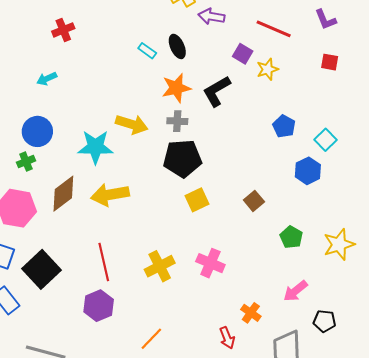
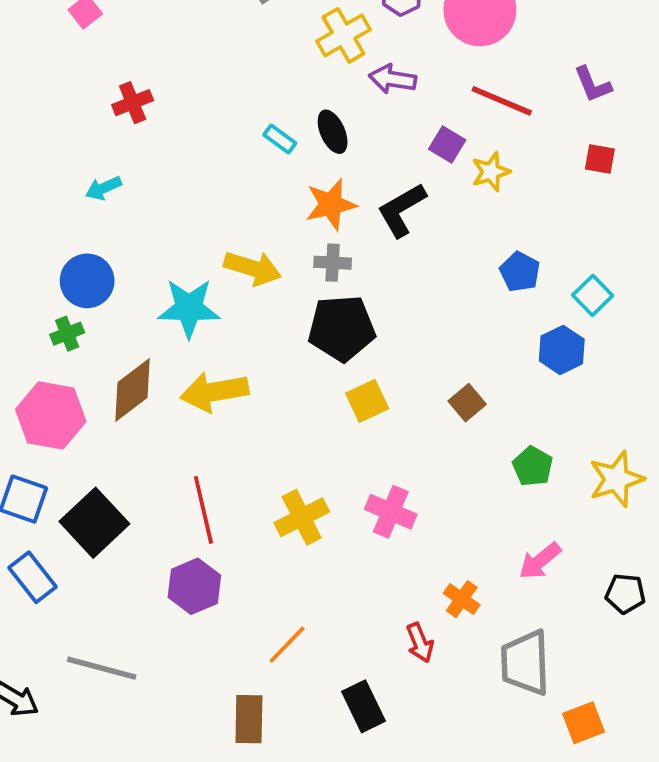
black pentagon: (324, 321) -> (625, 594), moved

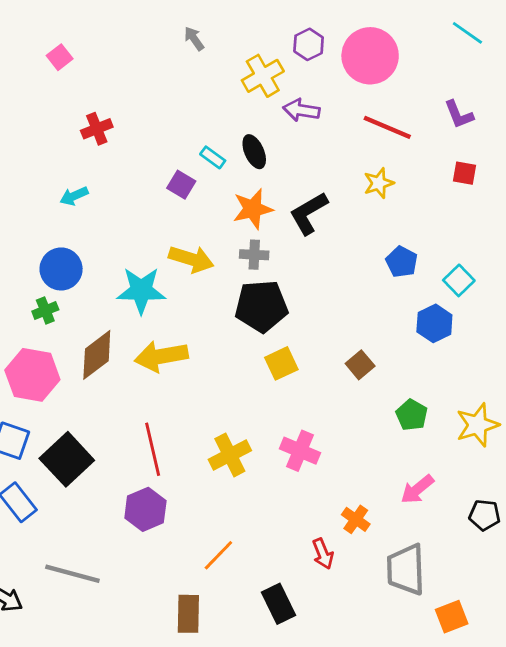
purple square: (447, 144) -> (181, 185), moved

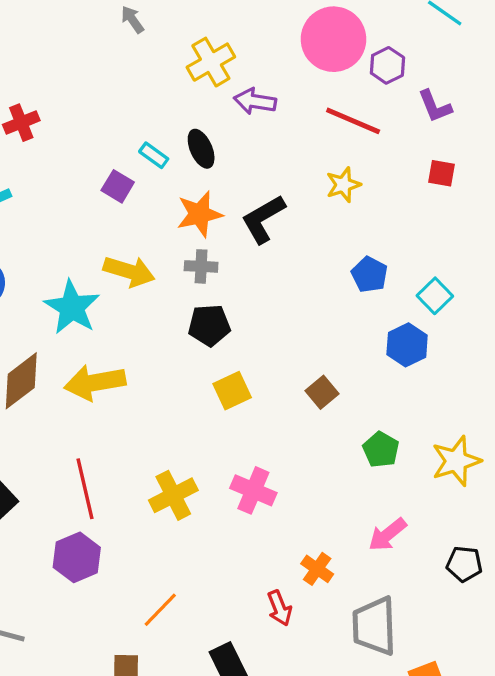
purple hexagon: (309, 44) -> (387, 65), moved
cyan star: (141, 290) -> (72, 307), turned 30
black pentagon: (261, 306) -> (209, 325), size x0.7

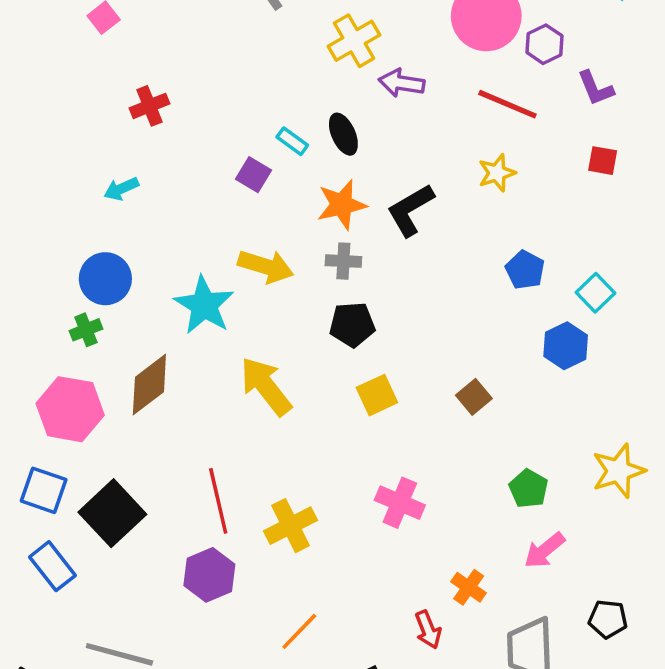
yellow arrow: (95, 383) -> (266, 386), moved, turned 62
green pentagon: (381, 450) -> (529, 489), moved
yellow cross: (173, 495) -> (291, 526), moved
black pentagon: (464, 564) -> (608, 619), moved

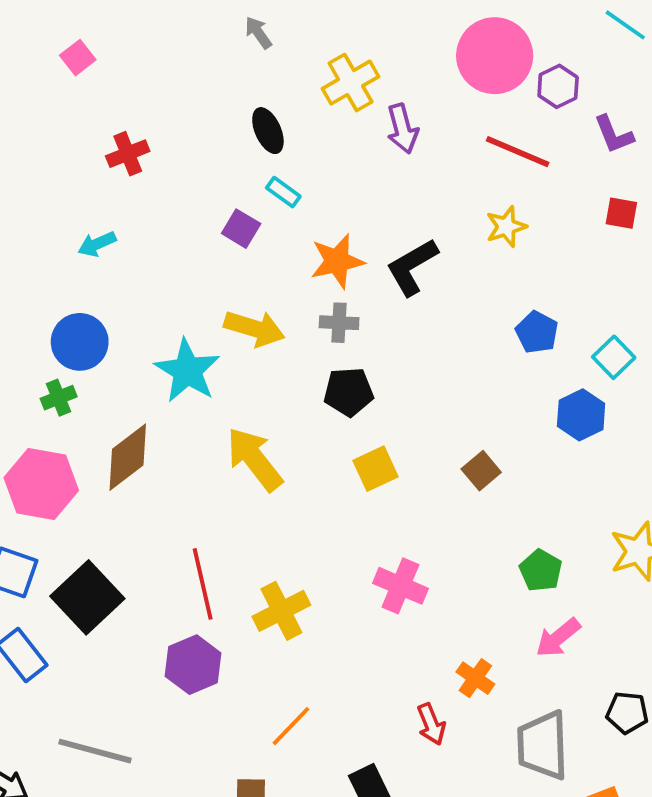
purple arrow: (402, 83) -> (402, 129), turned -114
black ellipse: (343, 134) -> (268, 131), moved

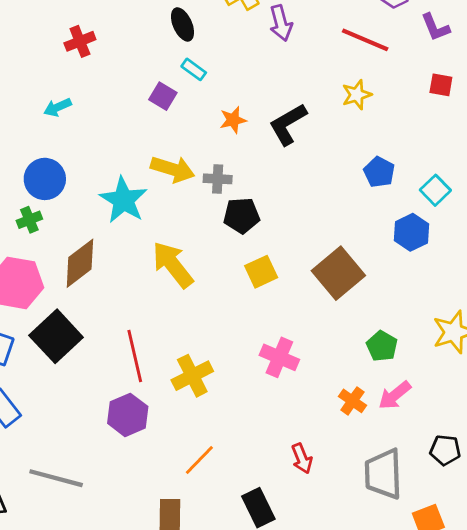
orange star: (337, 261) -> (233, 120), size x0.7
gray cross: (339, 323) -> (218, 179), moved
brown square: (481, 471) -> (338, 273), size x1.8
black square: (87, 597) -> (56, 336), moved
orange cross: (475, 678) -> (352, 401), moved

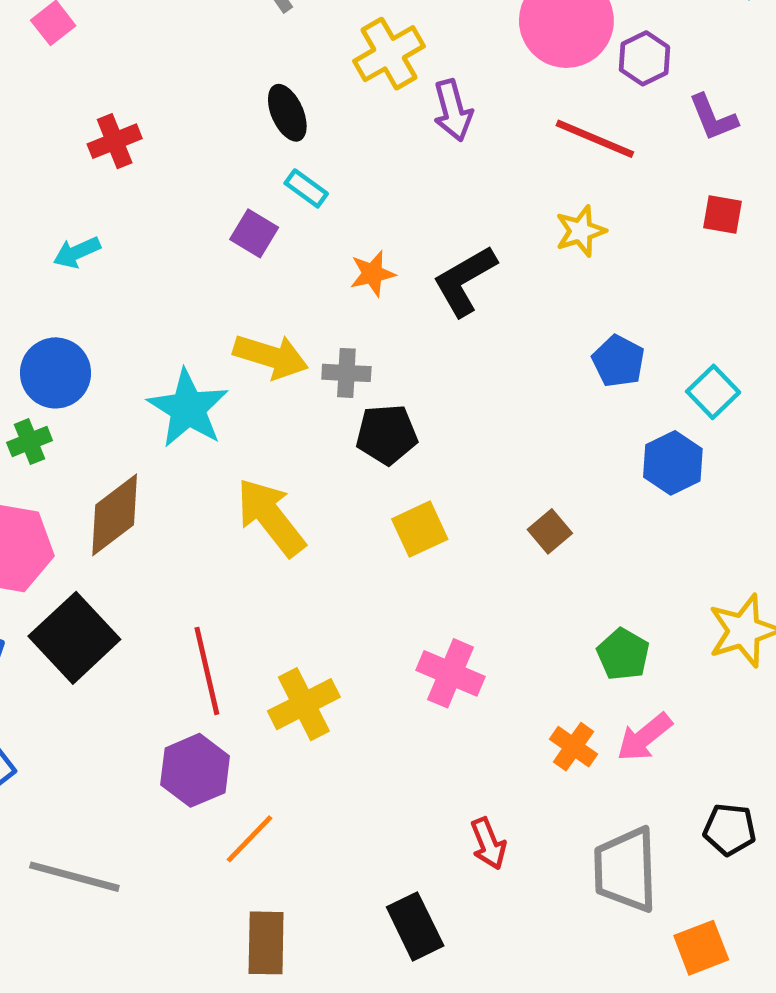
brown square: (338, 273) -> (550, 531), size x0.5
orange line: (199, 460) -> (249, 839), moved

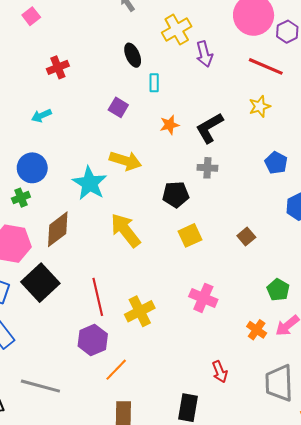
cyan rectangle: (306, 188) -> (154, 83), moved, turned 54
gray cross: (346, 373) -> (207, 168), moved
black rectangle: (415, 926) -> (188, 408), turned 36

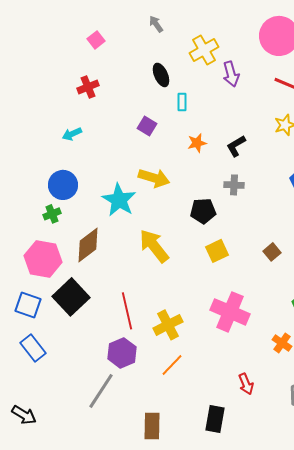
pink square: (31, 16) -> (96, 40), moved
black L-shape: (209, 128) -> (236, 146), size x0.7
pink cross: (203, 298) -> (230, 312), size x1.4
orange line: (116, 370) -> (172, 365), moved
gray line: (40, 386) -> (101, 391), moved, turned -72

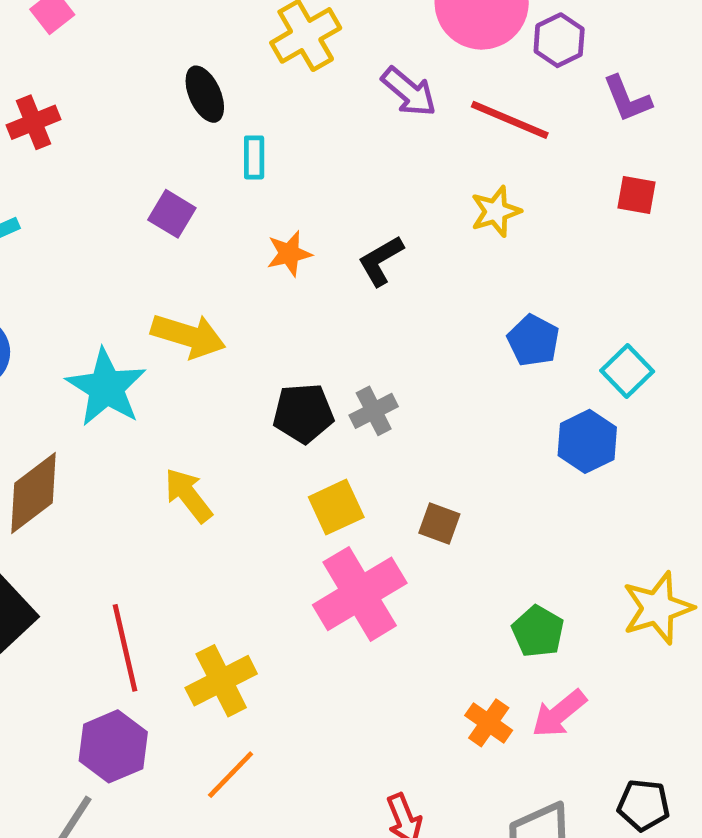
purple arrow: (231, 74) -> (409, 92), moved, turned -35
gray cross: (234, 185) -> (374, 411), moved, turned -30
yellow arrow: (154, 246) -> (188, 495), size x0.7
brown square: (272, 252) -> (439, 524), moved, turned -30
pink cross: (230, 312) -> (360, 594), moved, turned 36

